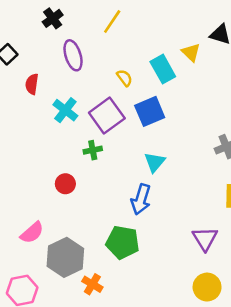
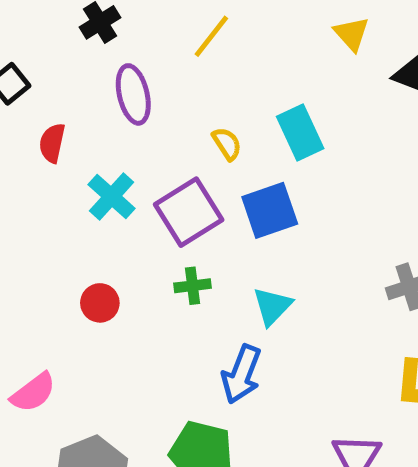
yellow triangle: (191, 52) -> (352, 34), moved
green cross: (93, 150) -> (192, 286), moved
red circle: (65, 184) -> (100, 303), moved
pink semicircle: (32, 233) -> (33, 393), moved

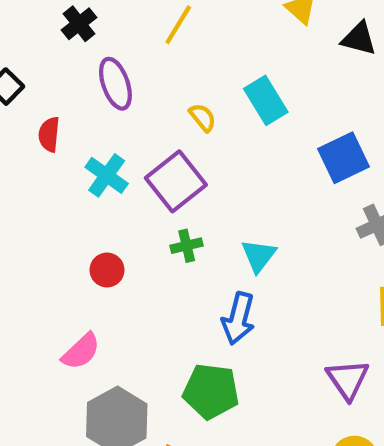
blue square: (270, 210) -> (344, 158), moved
pink semicircle: (33, 393) -> (81, 351), moved

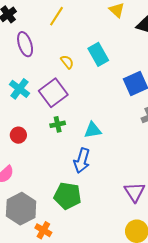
cyan triangle: (259, 256) -> (93, 130), turned 42

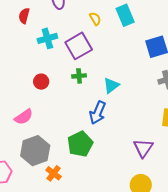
cyan cross: (19, 89) -> (47, 38), turned 30
cyan triangle: (93, 130) -> (111, 85), turned -36
green pentagon: (68, 196) -> (80, 144), turned 30

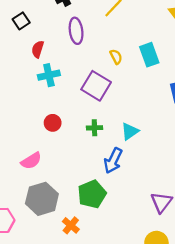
cyan cross: (47, 38) -> (49, 75), moved
purple square: (79, 46) -> (96, 86), turned -32
green cross: (79, 76) -> (94, 128), moved
orange cross: (54, 173) -> (71, 225), moved

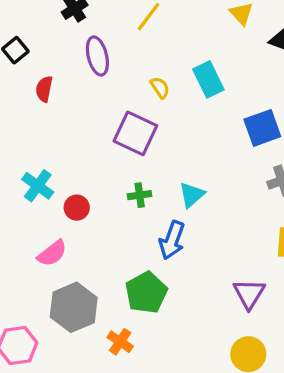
cyan cross: (49, 75) -> (38, 186), moved, turned -35
red circle: (53, 123) -> (77, 208), moved

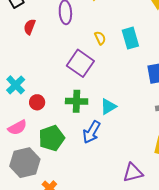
green cross: (140, 195) -> (77, 101), size x1.5
green pentagon: (146, 293) -> (52, 138), moved
purple triangle: (249, 294) -> (133, 173), turned 35

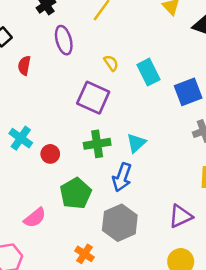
cyan rectangle: (130, 38) -> (149, 72), moved
pink semicircle: (17, 128) -> (35, 218), moved
gray hexagon: (25, 163) -> (120, 223), moved

